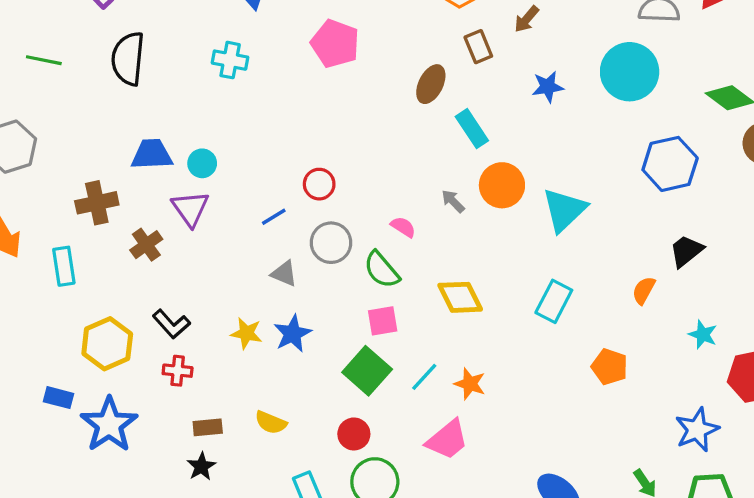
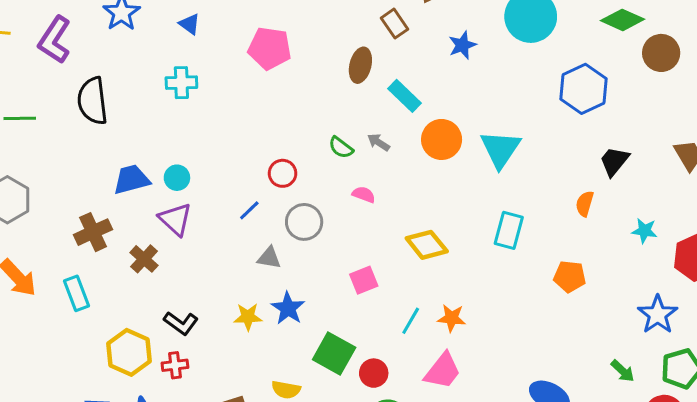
gray arrow: (453, 201) -> (379, 142), moved
green semicircle: (382, 270) -> (341, 148), moved, size x0.7
red cross: (178, 371) -> (175, 365), moved
green square: (367, 371) -> (334, 353), moved
red circle: (354, 434) -> (374, 373), moved

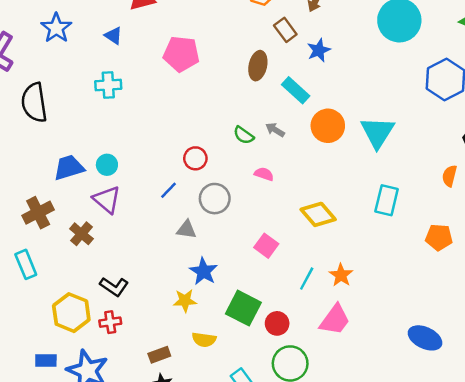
blue star: (462, 45) -> (319, 50), moved
pink square: (364, 280) -> (266, 246), turned -30
yellow star: (248, 317) -> (185, 301), moved
orange star: (452, 318) -> (341, 275), turned 30

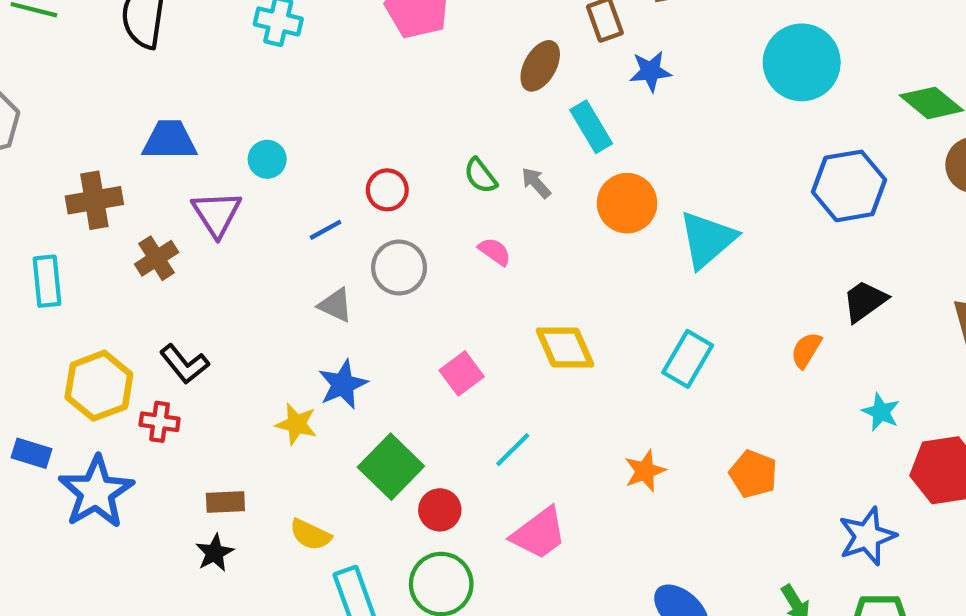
cyan circle: (107, 165) -> (267, 159), moved
orange pentagon: (439, 237) -> (753, 474), moved
orange star: (341, 275) -> (645, 471), moved
yellow semicircle: (204, 340) -> (310, 535), moved

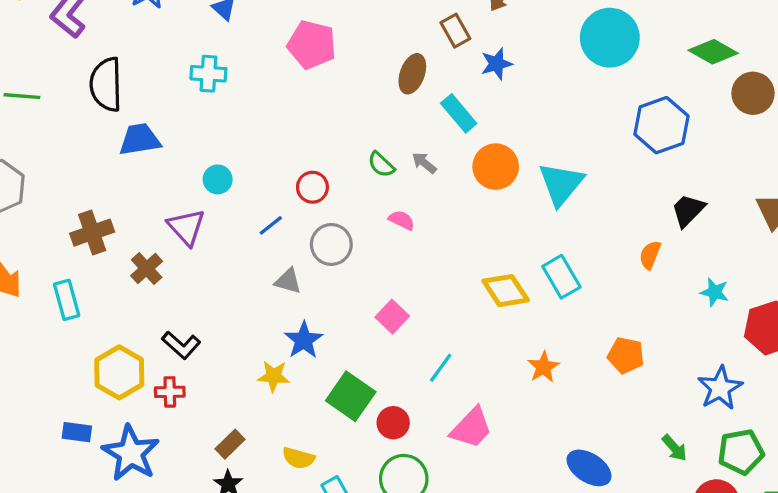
blue trapezoid: (170, 140) -> (140, 139), moved
yellow diamond: (565, 348) -> (506, 291), moved
cyan rectangle: (688, 359) -> (561, 277), turned -51
brown rectangle: (225, 502) -> (230, 444), turned -32

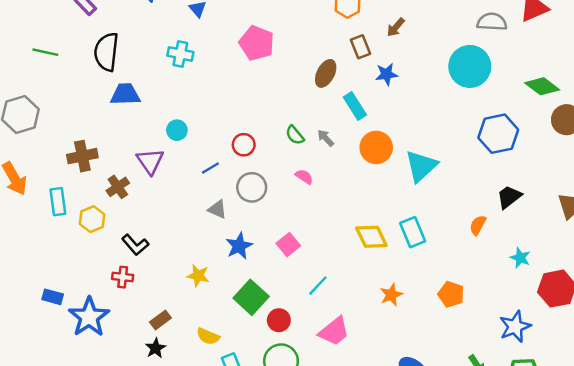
blue star: (304, 340) -> (239, 246), moved
yellow hexagon: (119, 372) -> (92, 219), moved, size x0.7

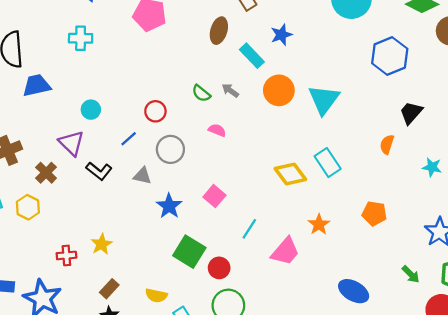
blue star: (387, 74) -> (281, 35), moved
black L-shape: (135, 245) -> (99, 171), moved
yellow star: (198, 276) -> (102, 244), moved, turned -30
pink trapezoid: (334, 331) -> (285, 251), moved

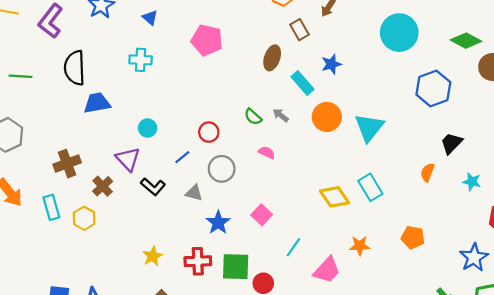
cyan star: (432, 167) -> (472, 182), moved
orange star: (319, 224) -> (360, 246), turned 30
green square: (189, 252) -> (236, 267), turned -32
red cross: (66, 255) -> (198, 261), moved, size x1.4

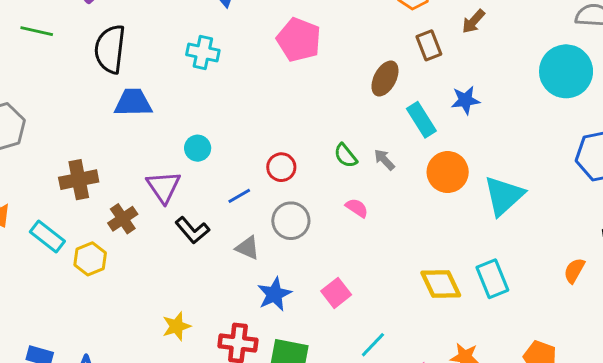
green line: (20, 76) -> (37, 31), moved
cyan rectangle: (51, 207) -> (47, 237), turned -45

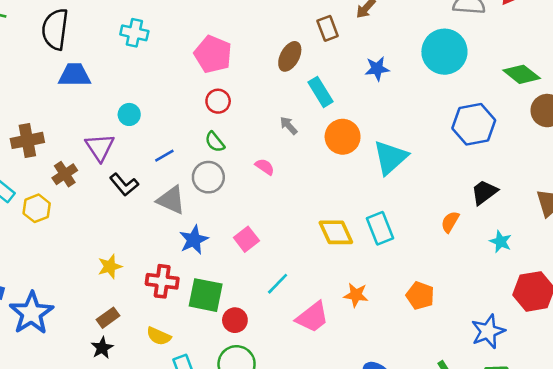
pink pentagon: (299, 40) -> (213, 54), moved
blue star: (465, 100) -> (377, 69), moved
green semicircle: (346, 156) -> (215, 142), moved
red circle: (281, 167) -> (218, 101), moved
gray triangle: (248, 248) -> (171, 200), size x1.4

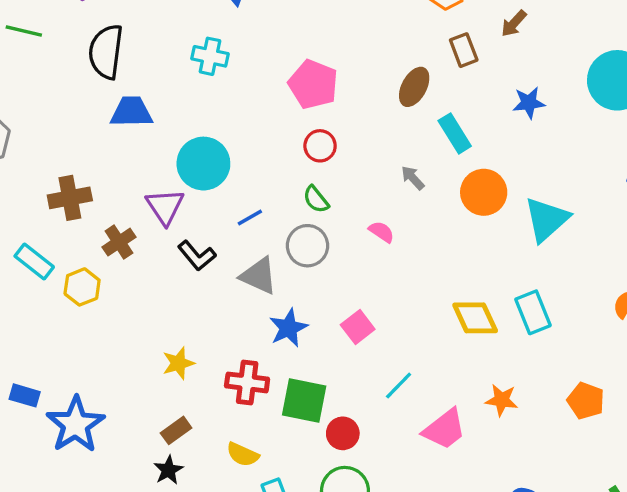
cyan circle: (129, 114) -> (203, 164), size x1.8

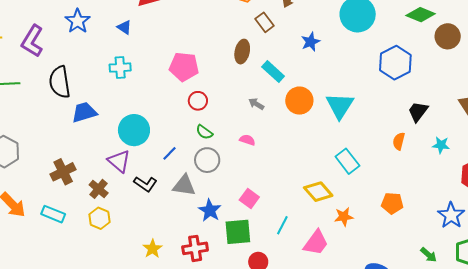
yellow hexagon: (82, 287) -> (100, 218), moved
yellow diamond: (475, 318) -> (318, 192), moved
green square: (304, 400) -> (238, 232), moved

